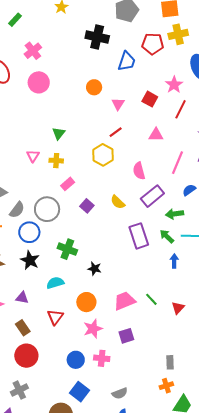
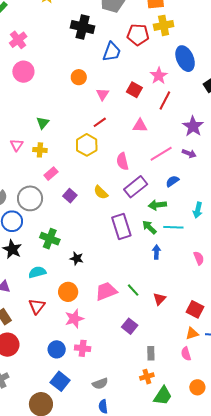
pink line: (178, 163) -> (161, 154), turned 35
purple square: (126, 336) -> (130, 326), moved, turned -35

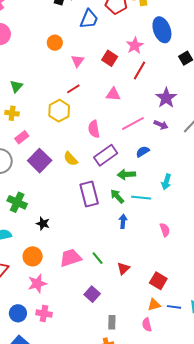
purple square: (70, 196) -> (40, 161), size x1.6

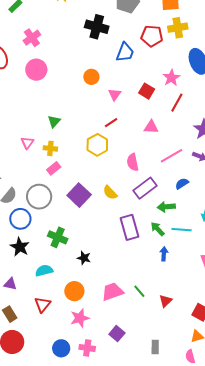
pink rectangle: (22, 137) -> (54, 168), moved
purple square: (92, 294) -> (117, 334), moved
gray rectangle: (112, 322) -> (155, 347), moved

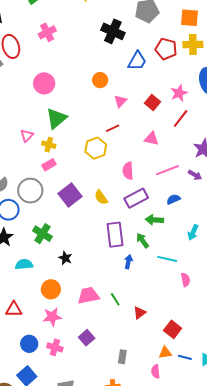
pink circle: (36, 70) -> (44, 83), moved
green triangle: (54, 121) -> (56, 118), size x1.6
cyan line: (182, 230) -> (167, 259), moved
blue arrow: (164, 254) -> (128, 262), moved
red triangle: (43, 305) -> (14, 309), moved, turned 42

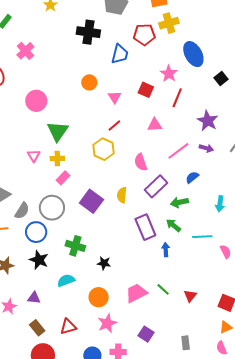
yellow semicircle: (101, 197) -> (122, 195), turned 56

